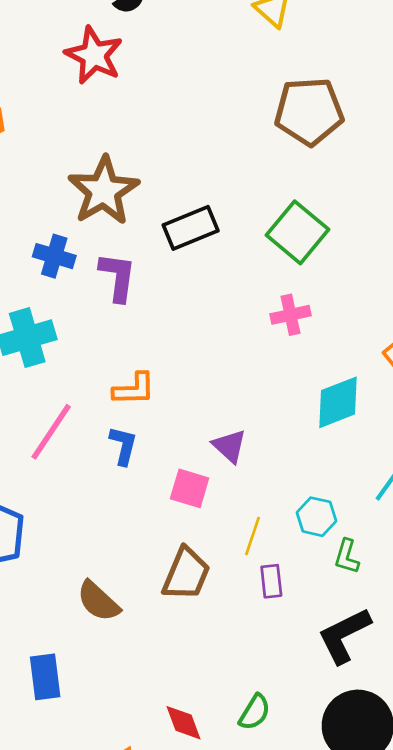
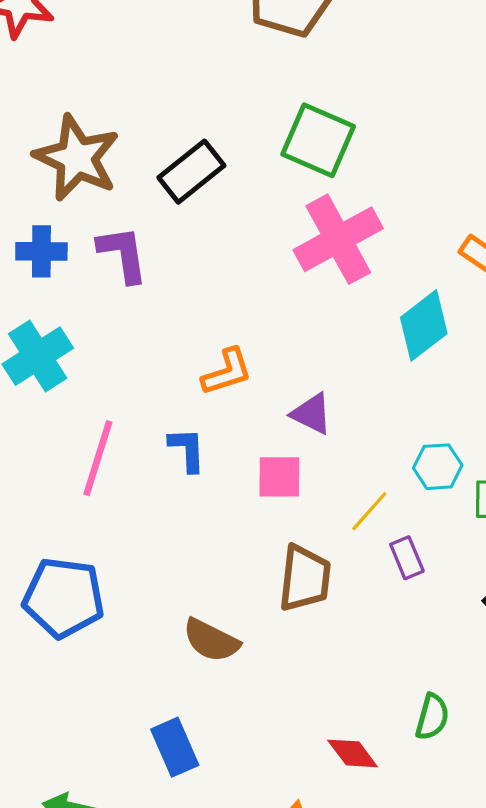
pink cross: (291, 315) -> (338, 239), size x1.8
orange L-shape: (134, 389) -> (227, 372), moved
yellow line: (252, 536) -> (369, 511), turned 39

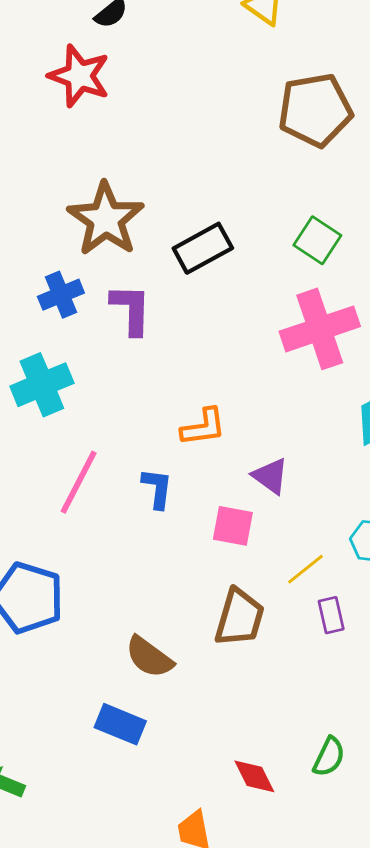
green square: (318, 140) -> (317, 240), size x0.7
blue cross: (41, 251) -> (61, 295), turned -33
blue rectangle: (175, 747) -> (120, 724), moved, turned -54

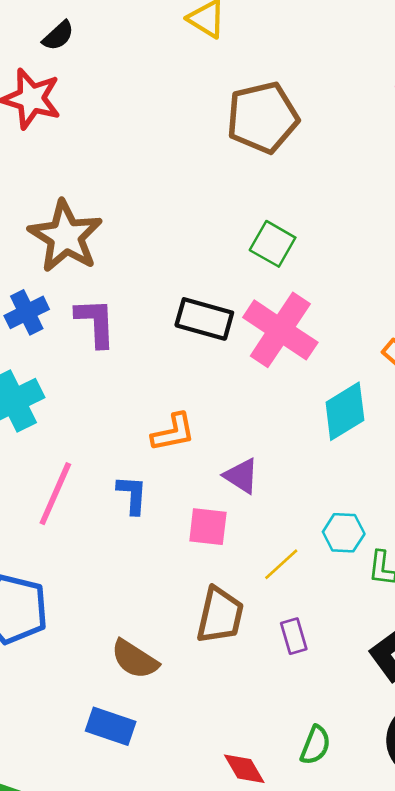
black rectangle: (203, 248) -> (204, 319), moved, turned 48
pink cross: (320, 329) -> (280, 330), turned -34
purple rectangle: (331, 615) -> (294, 636), moved

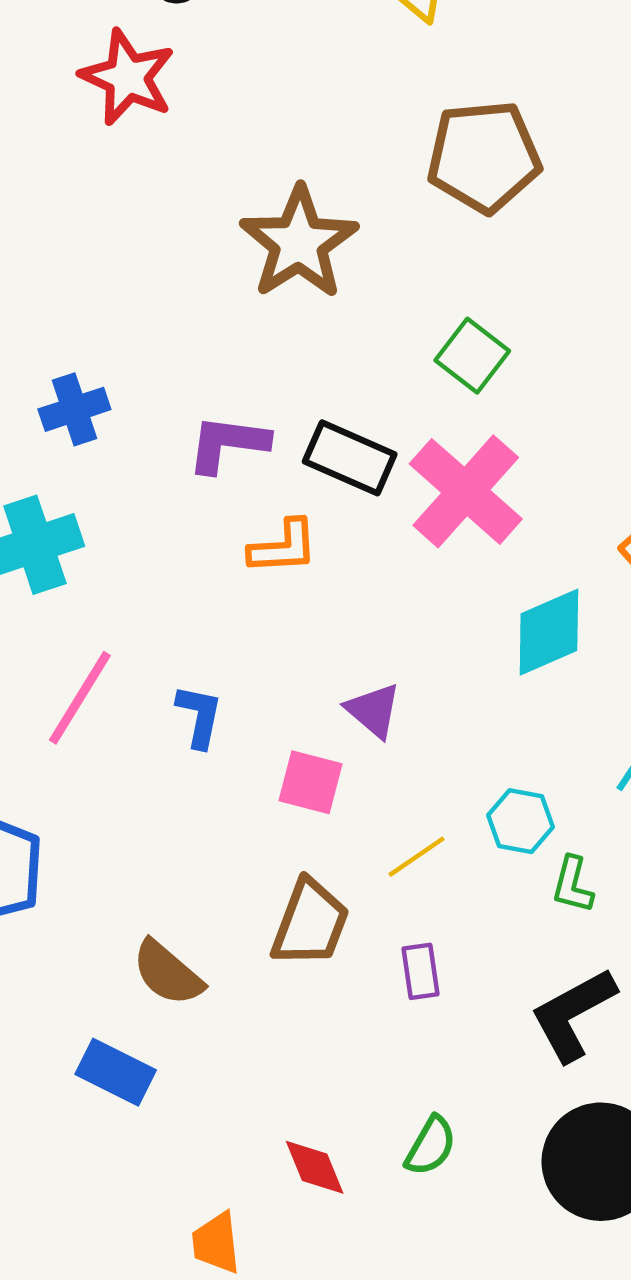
brown star: (66, 236) -> (299, 243), moved
purple L-shape: (96, 322) -> (228, 444), moved, turned -88
orange L-shape: (173, 432) -> (283, 547), moved

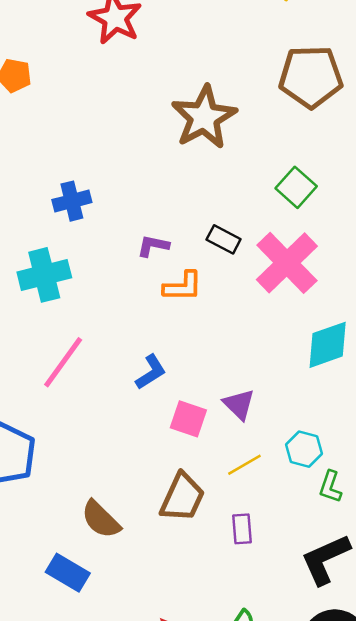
purple L-shape: (228, 444) -> (153, 246), moved, size x0.7
black rectangle: (350, 458) -> (224, 239), size x0.7
purple triangle: (373, 710) -> (239, 404), moved
blue L-shape: (199, 716) -> (151, 372), moved, turned 42

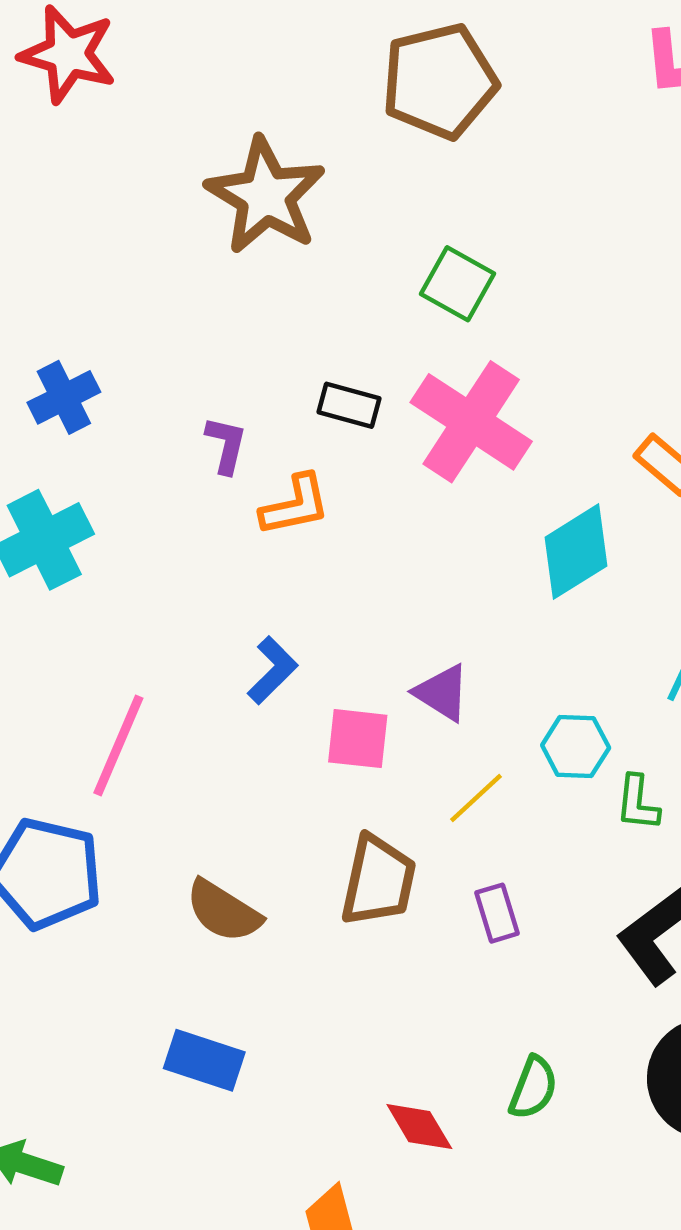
purple L-shape: (153, 246) -> (226, 445), turned 104
pink line: (63, 362) -> (118, 746), moved
brown semicircle: (101, 519) -> (224, 911), moved

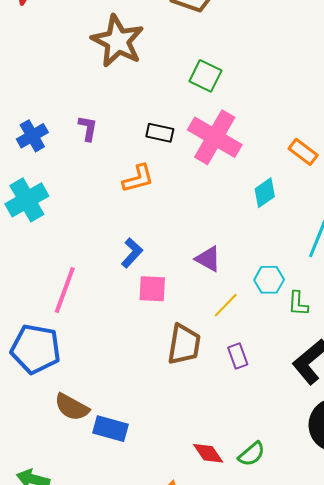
purple L-shape: (226, 445) -> (88, 128), moved
cyan diamond: (576, 552) -> (265, 193), size x0.7
pink square: (358, 739) -> (152, 289), moved
brown semicircle: (224, 911) -> (72, 407), moved
green semicircle: (533, 1088) -> (252, 454), moved, turned 32

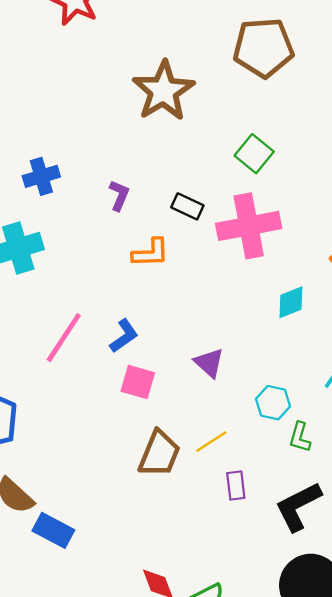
purple L-shape: (88, 128) -> (119, 195), moved
pink cross: (215, 137) -> (249, 226), turned 36
pink line: (65, 290) -> (64, 338), moved
yellow line: (226, 305) -> (211, 442), moved
purple rectangle: (238, 356) -> (236, 486), moved

